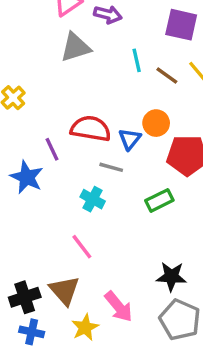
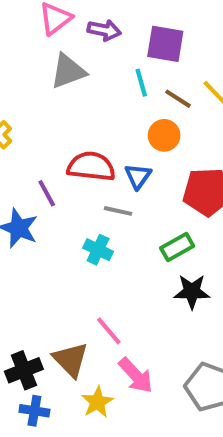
purple square: (181, 25) -> (165, 44), moved
orange circle: (156, 123) -> (164, 135), moved
pink line: (82, 247) -> (109, 331), moved
black star: (171, 276) -> (192, 292), moved

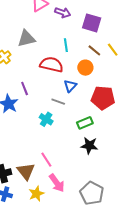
gray triangle: (68, 71) -> (26, 38), moved
cyan line: (141, 83) -> (66, 45), moved
red semicircle: (91, 166) -> (52, 65), moved

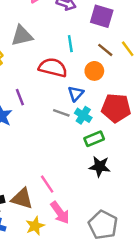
cyan cross: (46, 119) -> (83, 115), moved
brown triangle: (26, 171) -> (22, 198), turned -36

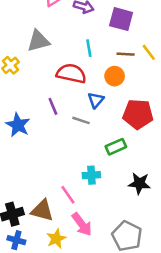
brown line: (105, 50) -> (126, 54), turned -35
purple line: (20, 97) -> (53, 106), moved
cyan cross: (83, 115) -> (91, 175), moved, turned -35
black star: (100, 166) -> (139, 183), moved

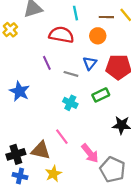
blue triangle: (96, 100) -> (90, 63), moved
blue star: (18, 125) -> (20, 91), moved
cyan cross: (91, 175) -> (70, 103), moved, turned 32
pink arrow: (82, 224) -> (90, 153), moved

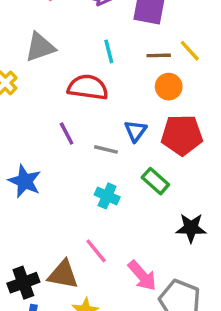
orange circle: (98, 36) -> (169, 87), moved
green rectangle: (101, 95) -> (155, 181), turned 70

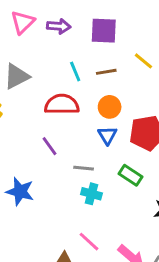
brown line: (159, 55) -> (106, 72), moved
orange circle: (169, 87) -> (110, 107), moved
gray line: (106, 149) -> (84, 168), moved

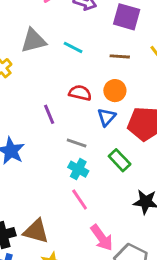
cyan line: (75, 71) -> (73, 47), moved, turned -54
red semicircle: (62, 104) -> (80, 93), moved, size x0.7
pink line: (89, 242) -> (80, 199), moved

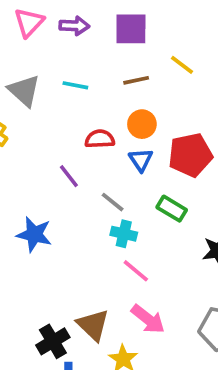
gray triangle: (33, 41) -> (24, 91), turned -48
gray line: (77, 143) -> (113, 202), turned 36
brown triangle: (36, 231) -> (93, 325), turned 44
pink arrow: (102, 238) -> (148, 319), moved

